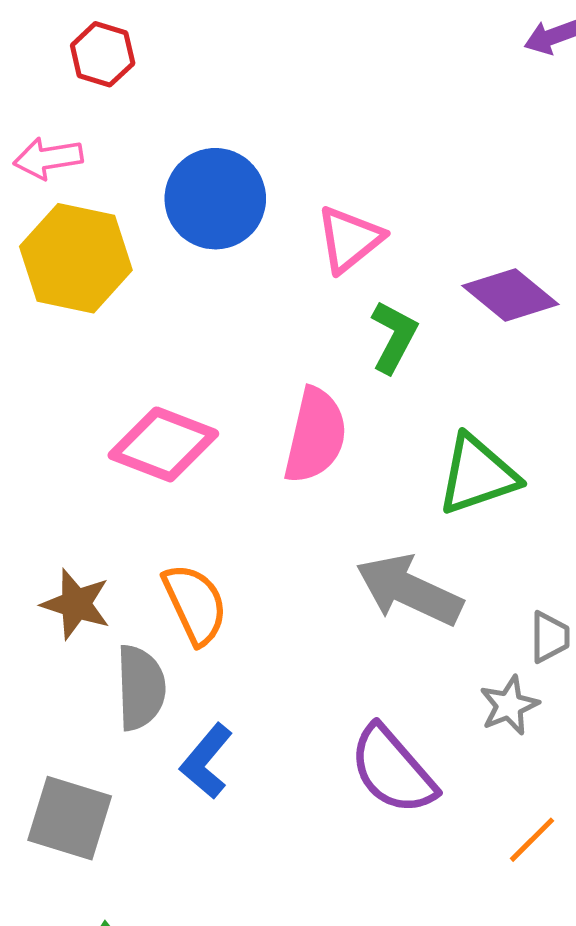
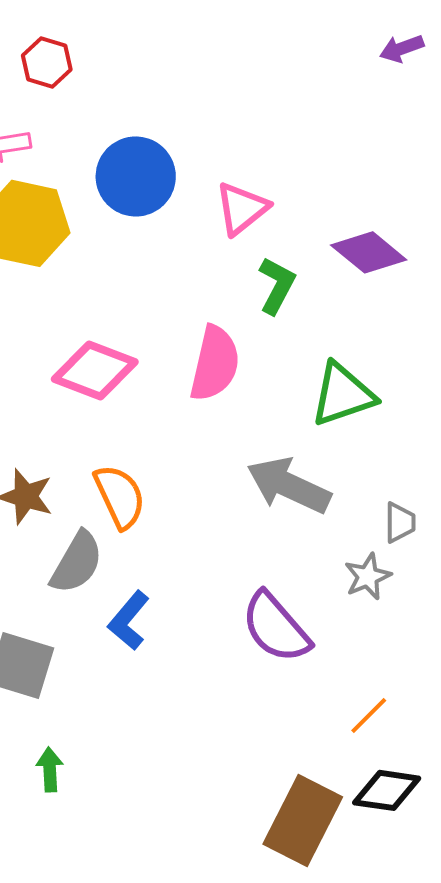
gray semicircle: (141, 688) -> (77, 562), turned 32
orange line: (532, 840) -> (369, 715), moved

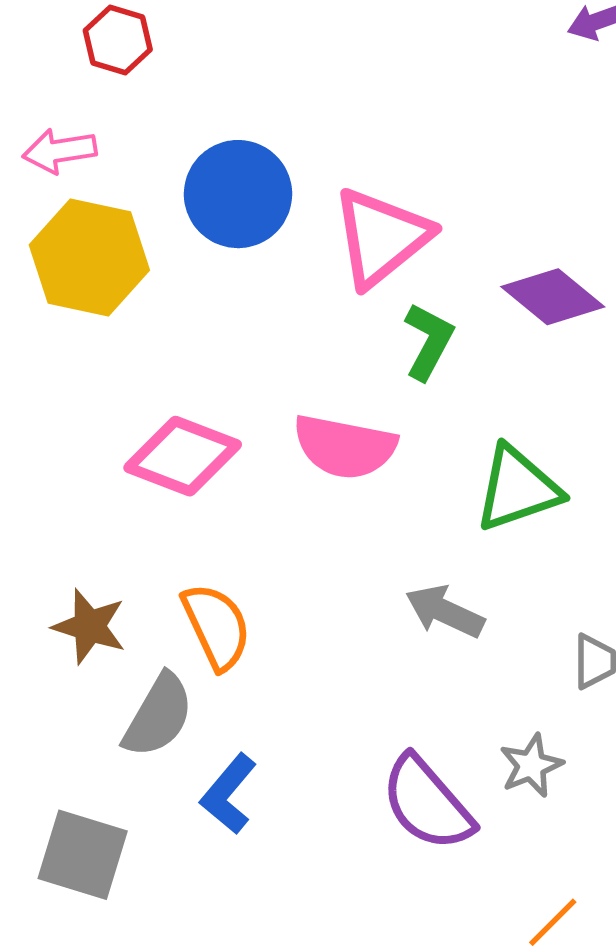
pink triangle: (242, 208) -> (381, 237), size x1.4
pink semicircle: (215, 363) -> (345, 447), turned 88
gray arrow: (289, 485) -> (445, 612), size x0.7
gray star: (368, 576) -> (531, 766), moved

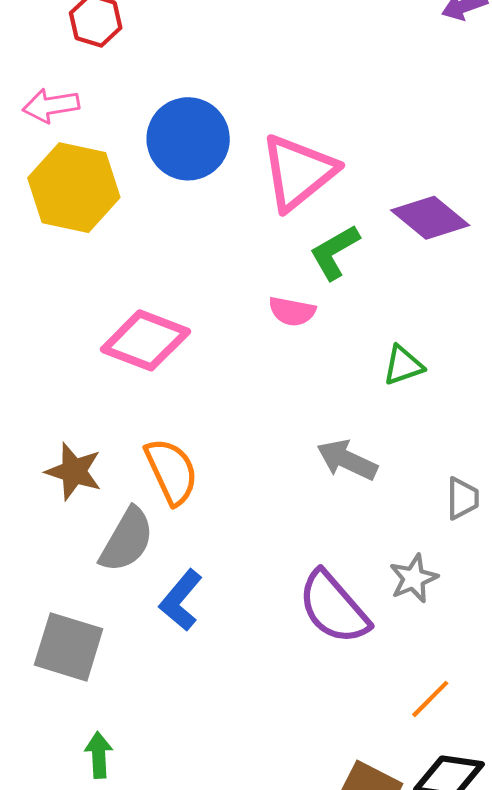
green L-shape: (428, 341) -> (335, 252), turned -148
pink semicircle: (345, 447) -> (292, 311), moved, size x0.6
green triangle: (518, 489) -> (403, 365), size x0.6

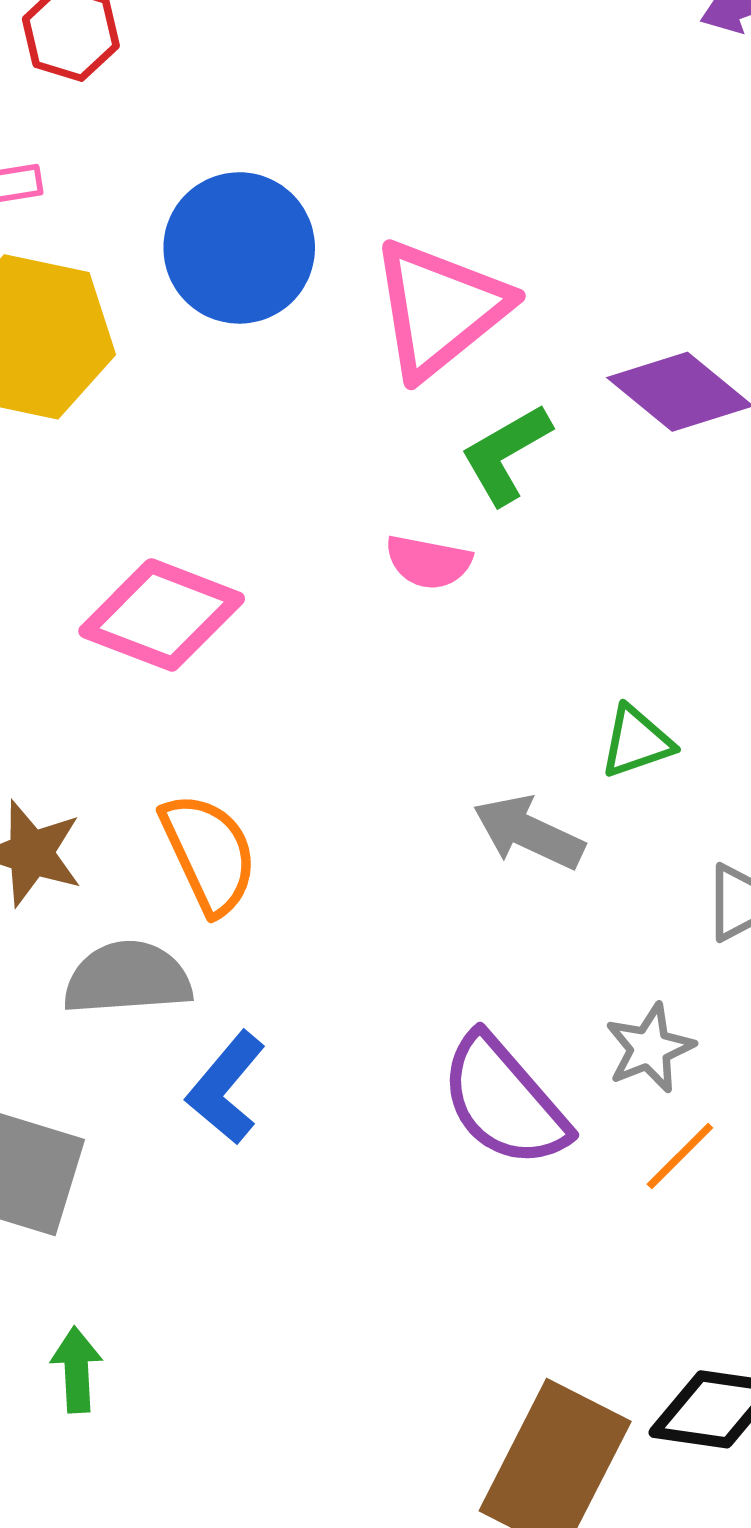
green triangle: (403, 365) -> (636, 742), moved
gray semicircle: (127, 540) -> (128, 978), turned -124
orange line: (430, 699) -> (680, 1156), moved

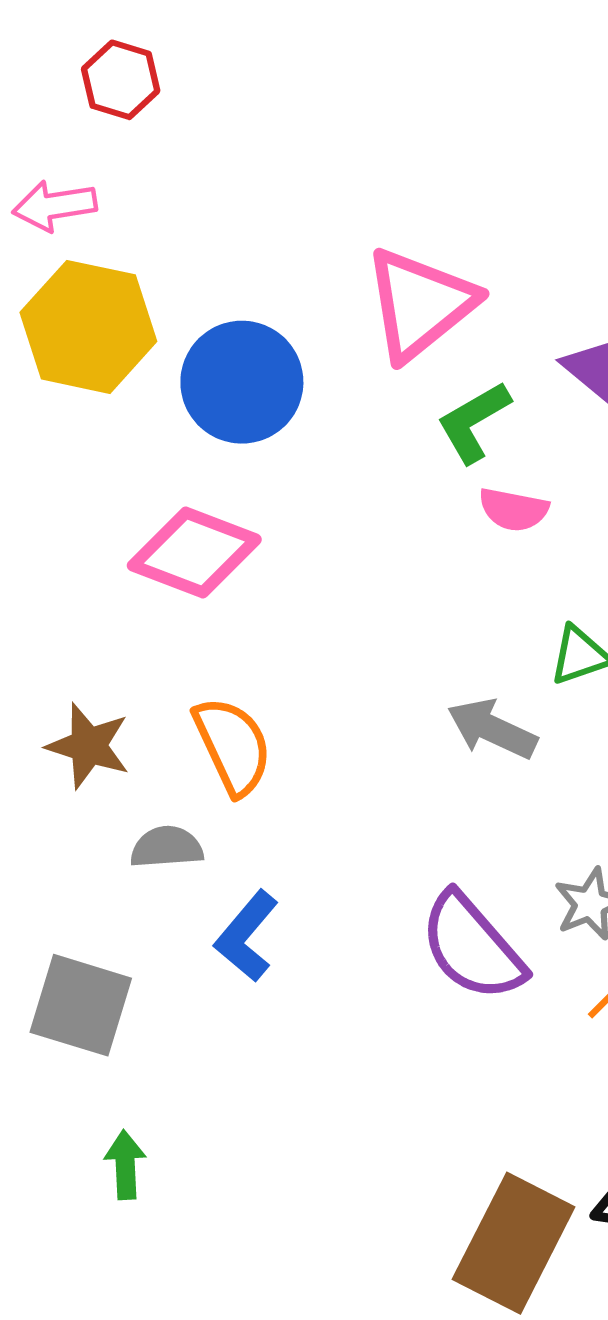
blue circle: (239, 248) -> (242, 382), moved
pink semicircle: (428, 562) -> (514, 510), moved
gray semicircle: (128, 978) -> (167, 847), size x0.7

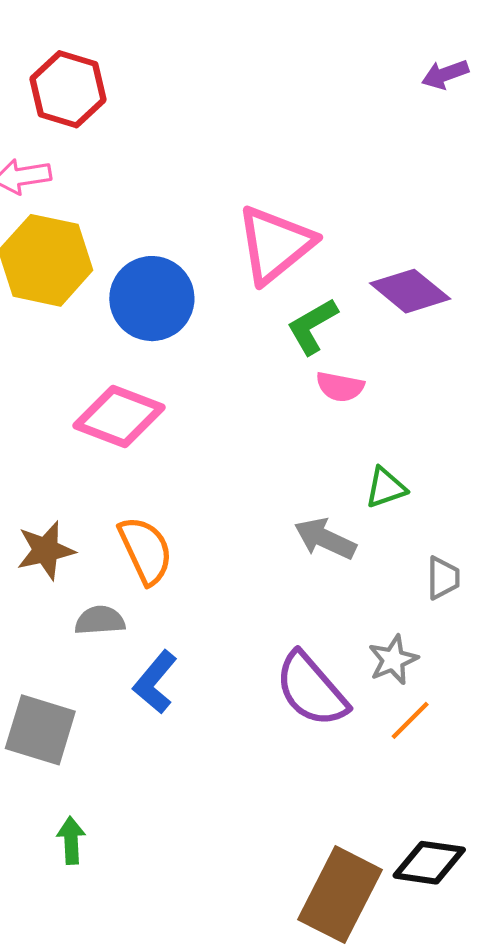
red hexagon: (121, 80) -> (68, 89), size x1.4
brown star: (88, 746) -> (46, 550), turned -30

